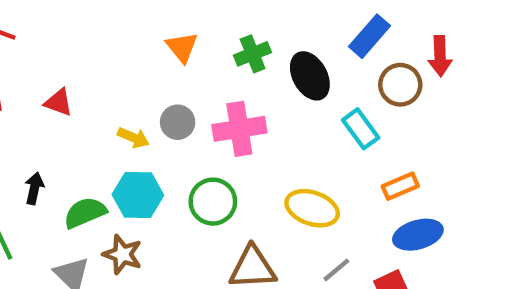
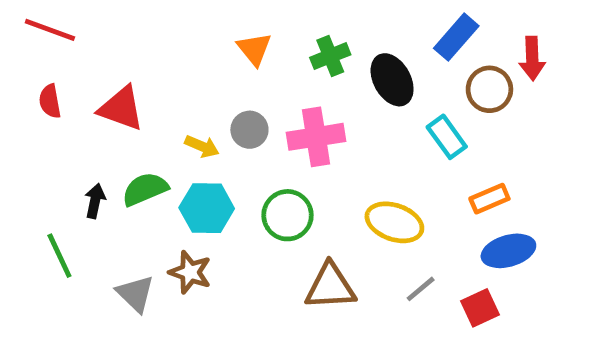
red triangle: (59, 102) -> (121, 108), size x1.5
green semicircle: (85, 213) -> (145, 189), moved

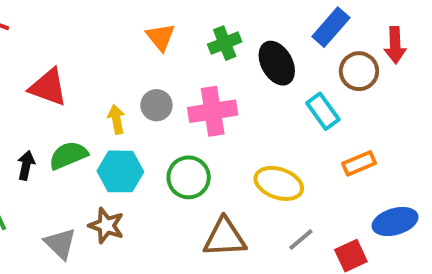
yellow arrow: (202, 146) -> (116, 119), turned -124
blue ellipse: (508, 251) -> (395, 222), moved

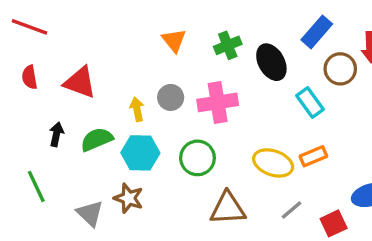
orange rectangle: (359, 163) -> (313, 156), moved
black arrow: (26, 165) -> (56, 134), moved

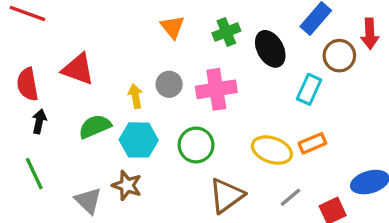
red semicircle: (30, 77) -> (27, 84), moved, size x1.4
cyan rectangle: (310, 102) -> (309, 89), turned 60
black arrow: (56, 134) -> (39, 121), moved
brown triangle: (228, 208) -> (226, 196), turned -33

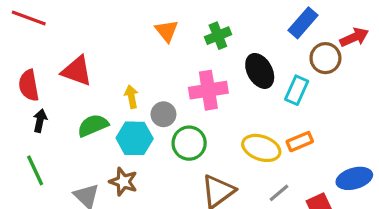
red arrow: (370, 34) -> (354, 37), turned -112
black ellipse: (270, 49) -> (260, 71), moved
gray circle: (169, 84) -> (163, 114), moved

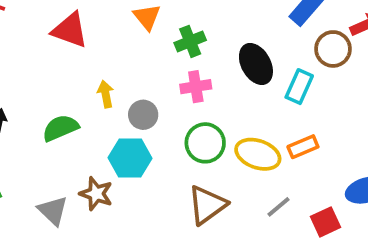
green cross: (218, 36) -> (190, 41), moved
red triangle: (77, 71) -> (70, 30), moved
pink cross: (208, 90) -> (196, 87), size x0.7
cyan hexagon: (135, 138) -> (130, 158), moved
green circle: (189, 143) -> (205, 143), moved

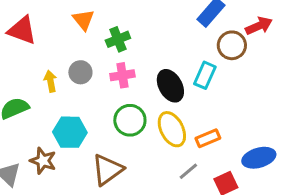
black ellipse: (256, 64) -> (170, 86), moved
gray circle: (143, 115) -> (80, 72), moved
orange rectangle: (303, 147) -> (208, 138), moved
yellow ellipse: (258, 154) -> (172, 129), turned 44
brown triangle: (207, 205) -> (107, 170), moved

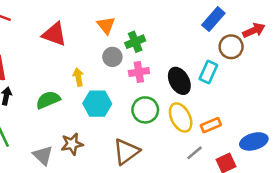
gray circle: (80, 72) -> (112, 57), moved
cyan hexagon: (70, 132) -> (97, 104), moved
brown star: (43, 161) -> (72, 144), turned -30

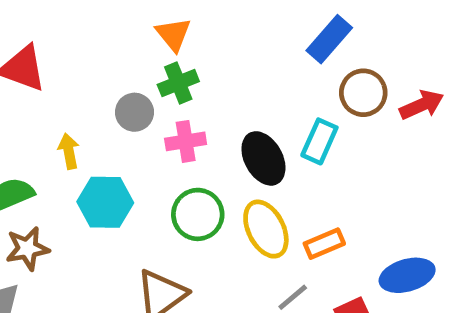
orange triangle: (106, 25) -> (173, 34), moved
red arrow: (254, 30) -> (422, 105), moved
brown star: (72, 144) -> (27, 249), moved

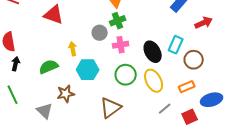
brown circle: (363, 93) -> (194, 60), moved
red arrow: (422, 105) -> (204, 23), moved
orange rectangle: (324, 244) -> (187, 87), moved
brown star: (27, 249) -> (66, 94), moved

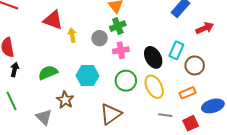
yellow arrow: (73, 49) -> (72, 35), moved
brown star: (66, 94) -> (65, 100), turned -30
gray line: (165, 109) -> (165, 115), turned 48

